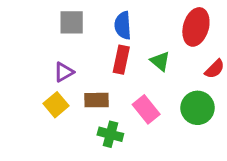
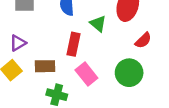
red rectangle: (121, 60) -> (74, 44), moved
green triangle: (160, 61) -> (98, 24), moved

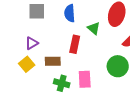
pink rectangle: (86, 74) -> (85, 79), moved, turned 36

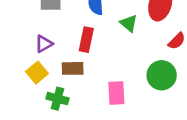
red rectangle: (75, 44) -> (86, 40), moved
green cross: (62, 83) -> (57, 99), moved

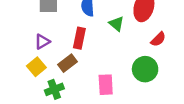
brown rectangle: (73, 68) -> (67, 63), turned -36
green cross: (57, 99) -> (54, 89), turned -36

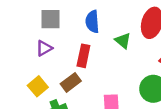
purple triangle: (42, 42) -> (44, 48), moved

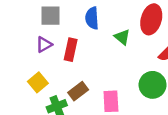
red rectangle: (83, 56) -> (71, 50), moved
brown rectangle: (71, 82) -> (78, 91), moved

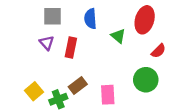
purple triangle: (44, 45) -> (47, 43), turned -42
yellow square: (38, 82) -> (34, 91), moved

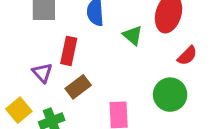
purple triangle: (47, 43) -> (42, 73), moved
brown rectangle: (78, 85) -> (78, 87), moved

